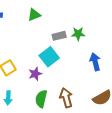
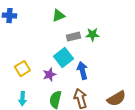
green triangle: (34, 15) -> (58, 16), moved
blue arrow: (95, 62) -> (82, 71), moved

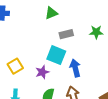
green star: (92, 35) -> (96, 32), moved
cyan square: (63, 58) -> (56, 55), turned -30

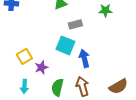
green star: (96, 32) -> (105, 10), moved
purple star: (42, 72) -> (41, 67), moved

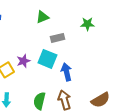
purple star: (41, 67) -> (23, 61), moved

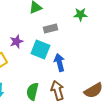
purple star: (23, 61) -> (16, 42), moved

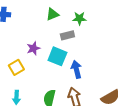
green star: (80, 14) -> (79, 18), moved

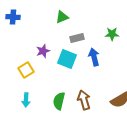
green star: (79, 18) -> (112, 34), moved
blue arrow: (76, 69) -> (94, 57), moved

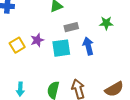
cyan square: (67, 59) -> (61, 48), turned -30
yellow square: (26, 70) -> (17, 45), moved

